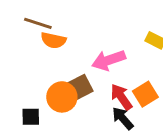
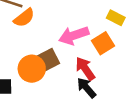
orange semicircle: (53, 40) -> (24, 18), turned -50
orange square: (145, 94) -> (103, 43), moved

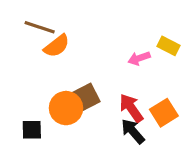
pink arrow: (74, 36) -> (139, 58), moved, size x0.6
orange square: (103, 43) -> (164, 113), moved

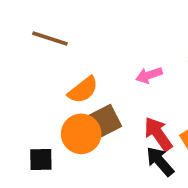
orange semicircle: (57, 46) -> (83, 90), moved
pink arrow: (139, 58) -> (149, 75), moved

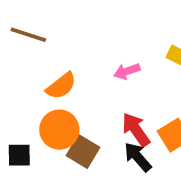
brown square: (105, 121) -> (83, 151), moved, turned -32

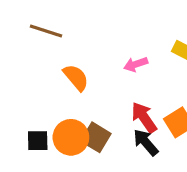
orange semicircle: (61, 86) -> (76, 78), turned -92
orange circle: (59, 130) -> (71, 137), moved

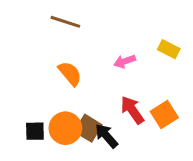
brown line: (46, 31) -> (65, 22), moved
black arrow: (146, 142) -> (106, 136), moved

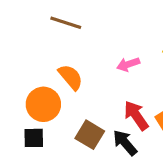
orange circle: (65, 128) -> (43, 104), moved
black arrow: (106, 136) -> (125, 143), moved

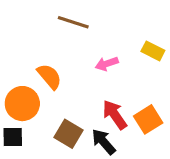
brown line: (66, 23) -> (73, 22), moved

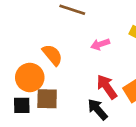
brown square: (69, 134) -> (47, 99), moved, turned -30

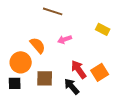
pink arrow: (100, 44) -> (65, 39), moved
brown square: (47, 99) -> (45, 78), moved

